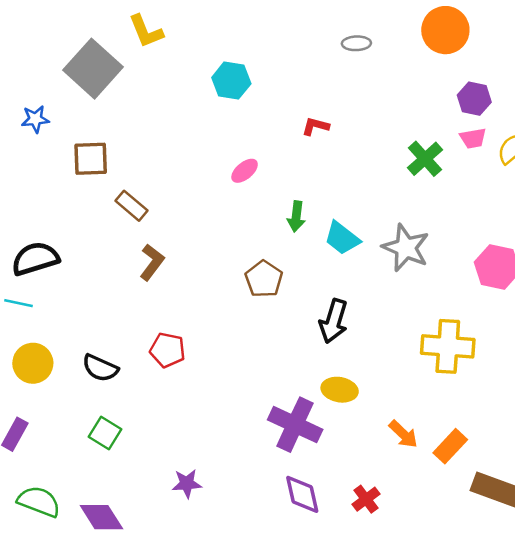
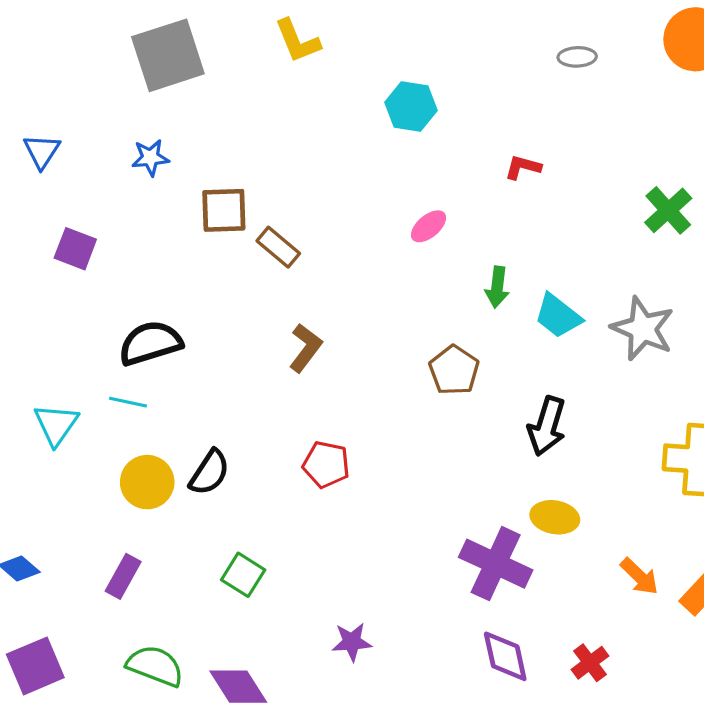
gray square: (93, 69) -> (168, 55), moved, turned 30
brown rectangle: (131, 206) -> (278, 247), moved
black semicircle: (100, 368) -> (210, 472), moved, turned -81

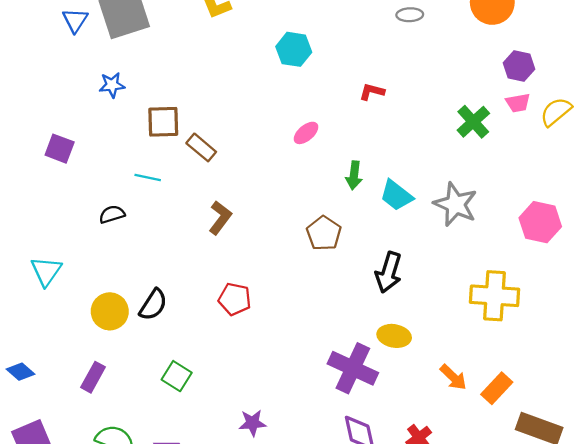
blue triangle: (42, 151) -> (75, 20), moved
black semicircle: (150, 343) -> (112, 214), size x0.6
cyan line: (128, 402) -> (148, 178), moved

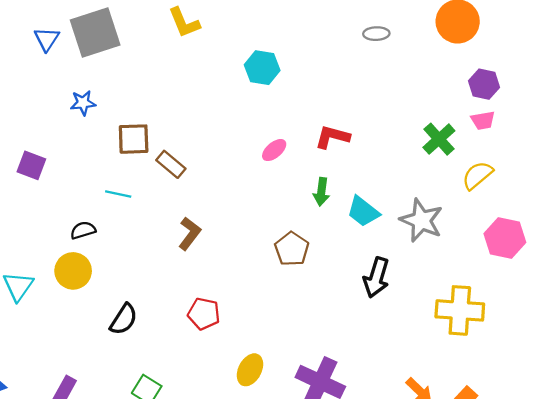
red L-shape: (372, 92) -> (332, 137), moved, size x1.4
yellow semicircle: (556, 112) -> (477, 175), moved
black arrow: (389, 272) -> (376, 277), moved
yellow circle: (110, 311) -> (73, 271), moved
yellow ellipse: (394, 336) -> (250, 370), moved, turned -72

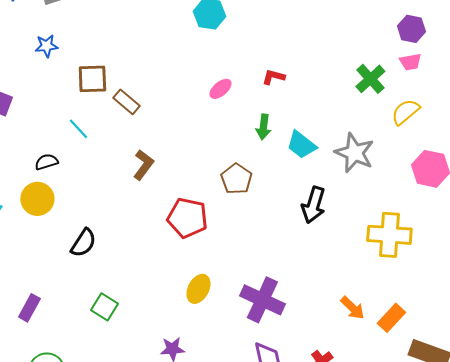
red L-shape: (332, 137) -> (273, 77), size x0.7
cyan line: (118, 194) -> (78, 129), turned 35
red pentagon: (204, 314) -> (187, 218), moved, size x1.4

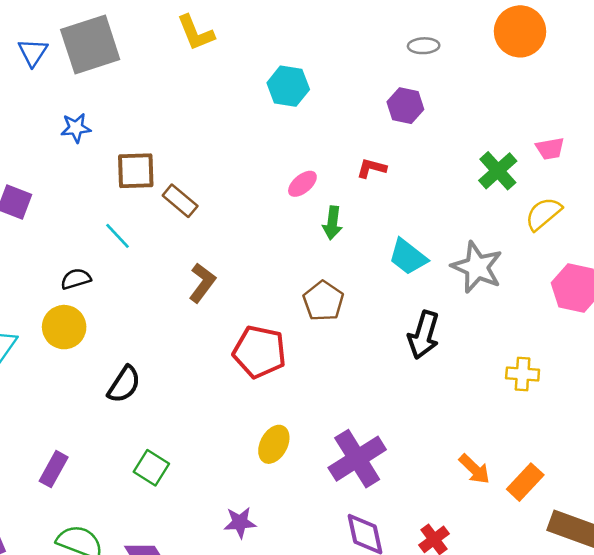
purple hexagon: (411, 29) -> (405, 106), moved
green arrow: (263, 127) -> (332, 223), moved
yellow cross: (389, 235) -> (523, 374), size x0.6
purple cross: (262, 300) -> (357, 459), turned 33

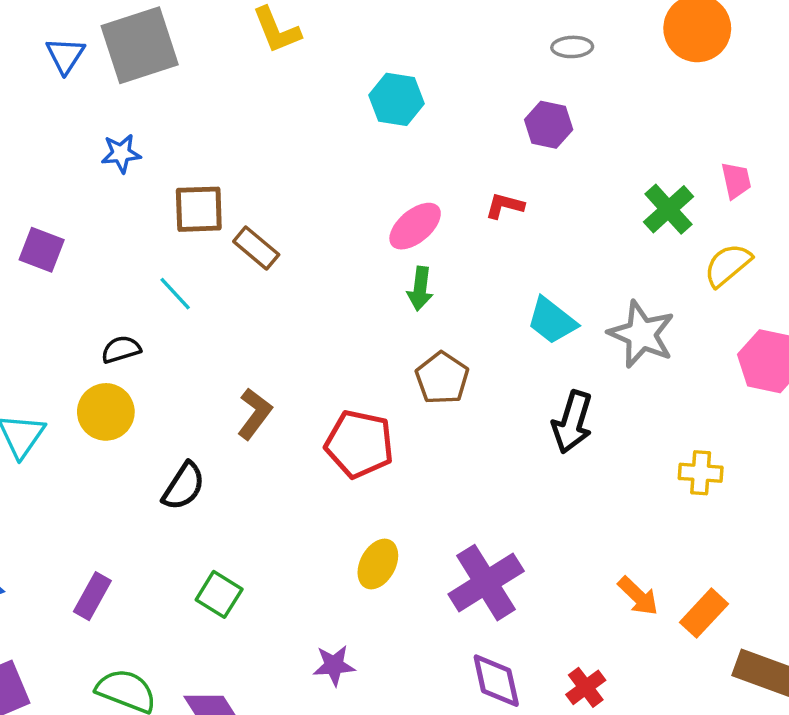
pink trapezoid: (550, 149) -> (736, 180), turned -92
pink ellipse: (302, 184) -> (415, 226), size x1.4
green arrow: (332, 223) -> (420, 289), moved
brown L-shape: (202, 283) -> (255, 414), moved

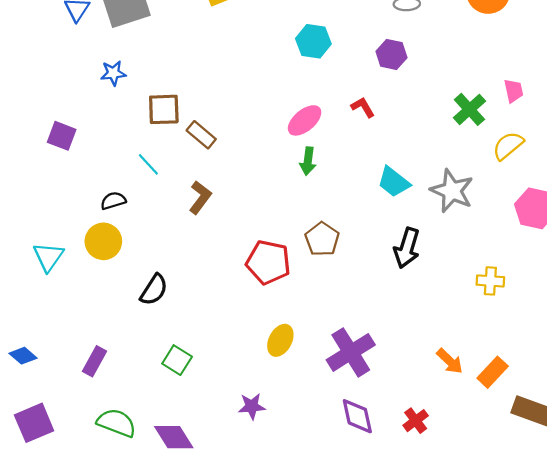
cyan hexagon: (396, 99) -> (313, 41), moved
red L-shape: (505, 206) -> (363, 107), turned 45
brown pentagon: (442, 378) -> (322, 239), moved
brown L-shape: (255, 414) -> (200, 197), moved

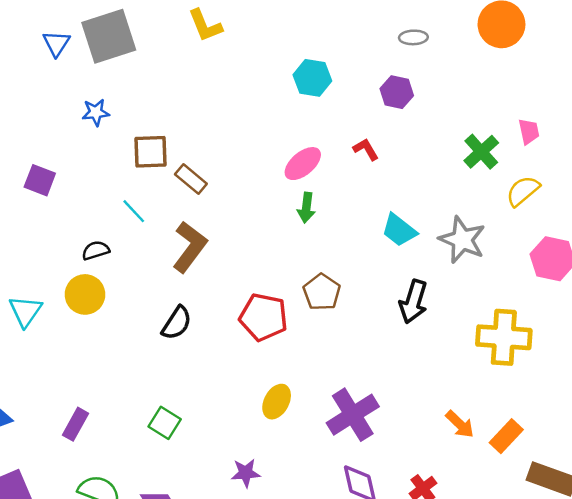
brown L-shape: (200, 197) -> (190, 247), size x1.4
yellow cross: (490, 281) -> (504, 337), size x1.8
black semicircle: (154, 290) -> (177, 323), moved

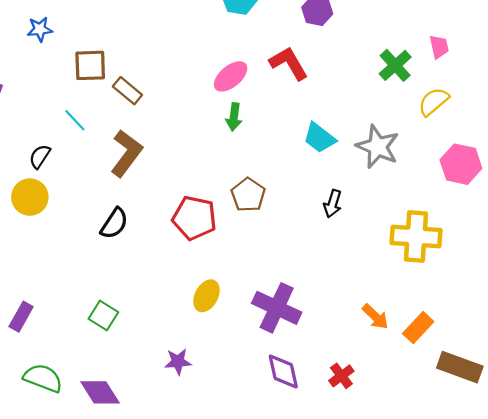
red L-shape: (366, 149) -> (289, 63), size x1.6
black semicircle: (96, 250) -> (40, 156), turned -40
black arrow: (413, 302) -> (333, 204), size x0.7
purple cross: (353, 415) -> (277, 308), turned -33

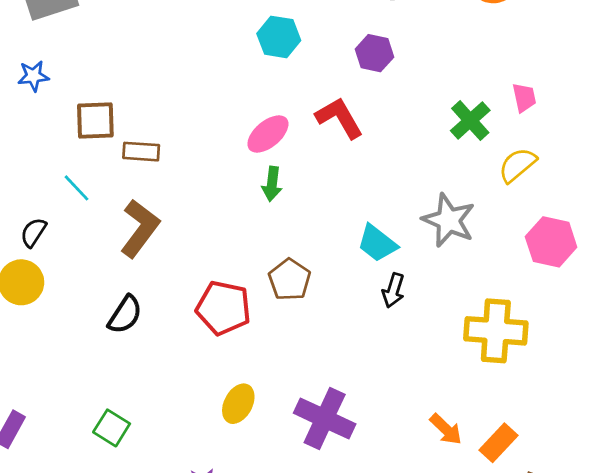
brown rectangle: (127, 91) -> (141, 152), turned -36
cyan trapezoid: (319, 138) -> (377, 243), moved

